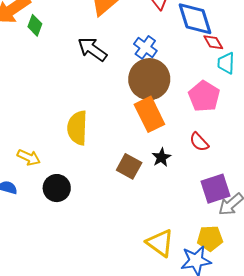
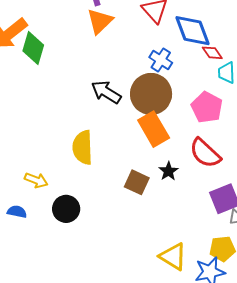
green diamond: (35, 25) -> (33, 48), size x1.5
blue cross: (145, 47) -> (161, 60), moved
black arrow: (92, 49) -> (106, 92), moved
red semicircle: (199, 142) -> (205, 153), size x1.6

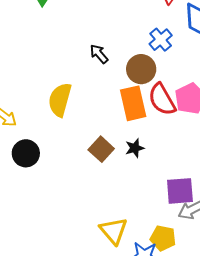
black arrow: (106, 92) -> (99, 54), size x0.7
brown circle: (151, 94) -> (141, 69), size x0.7
red semicircle: (205, 153) -> (162, 99), moved

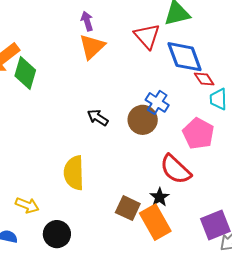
blue cross: (161, 40) -> (157, 102), moved
red semicircle: (162, 99) -> (176, 169), moved
orange rectangle: (133, 103) -> (155, 222), moved

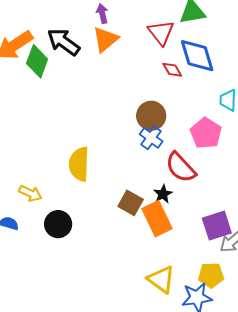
red diamond: (204, 79) -> (172, 70), moved
blue cross: (157, 102) -> (151, 138), moved
black arrow: (98, 118) -> (64, 42), moved, size x1.6

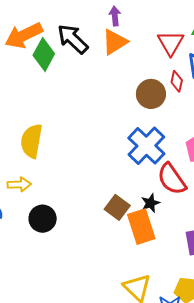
red diamond: (172, 70) -> (177, 81), turned 35
brown circle: (151, 116) -> (151, 94), moved
blue cross: (151, 138) -> (146, 146), size x1.6
yellow semicircle: (79, 164) -> (31, 141), moved
yellow arrow: (30, 193) -> (19, 184), turned -35

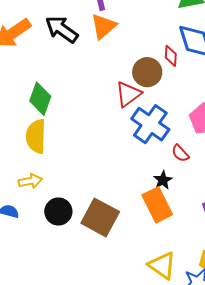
red triangle: (171, 43) -> (128, 94), moved, turned 32
green diamond: (44, 54) -> (40, 99), moved
red semicircle: (172, 179) -> (180, 153), size x0.6
brown square: (117, 207) -> (100, 217), moved, size x1.5

